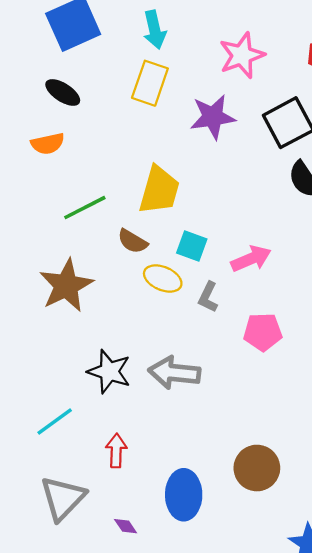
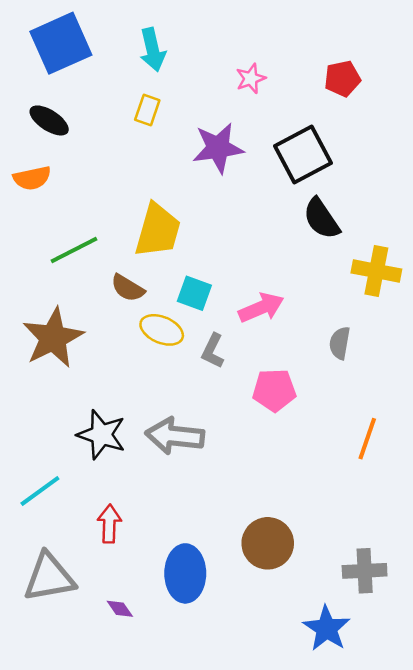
pink star: (242, 55) -> (251, 79), size x0.6
yellow rectangle: (150, 83) -> (147, 110), size x0.6
gray triangle: (63, 498) -> (49, 577), turned 36

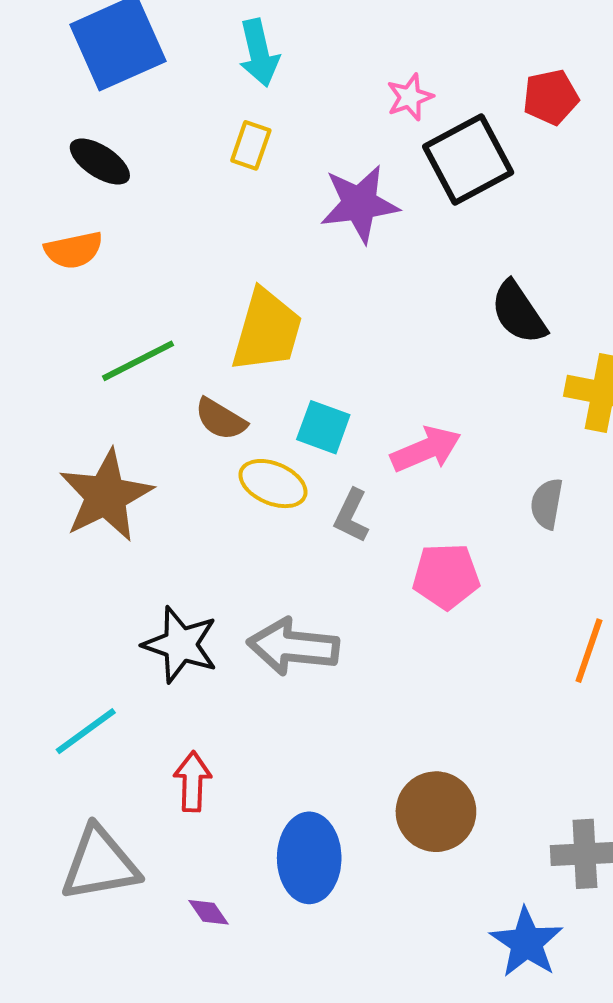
black square: (303, 154) -> (468, 160), moved

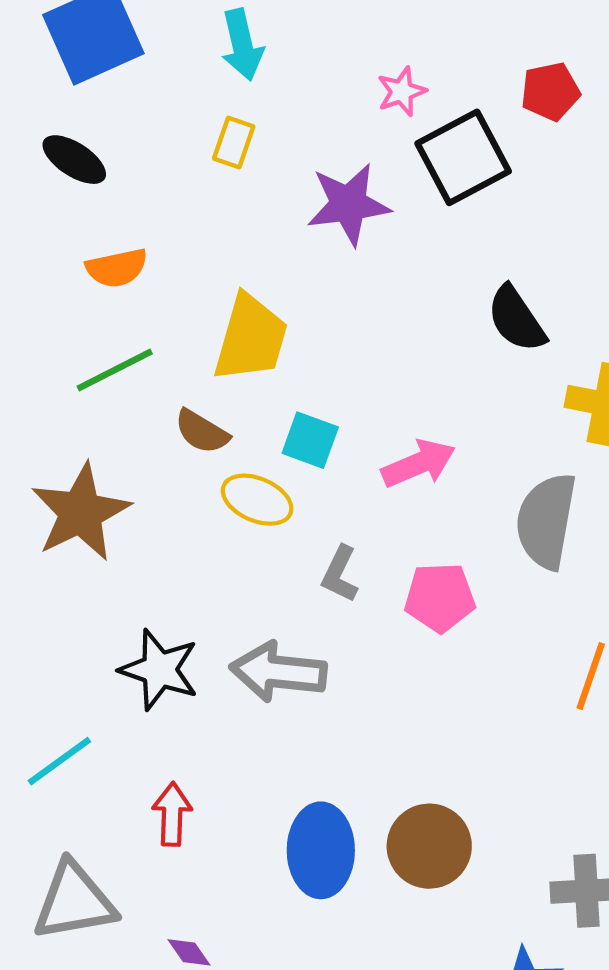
orange semicircle: (74, 250) -> (117, 268), moved
gray semicircle: (547, 504) -> (546, 521), size x1.8
gray L-shape: (351, 516) -> (340, 574), moved
blue ellipse: (309, 858) -> (321, 850), moved

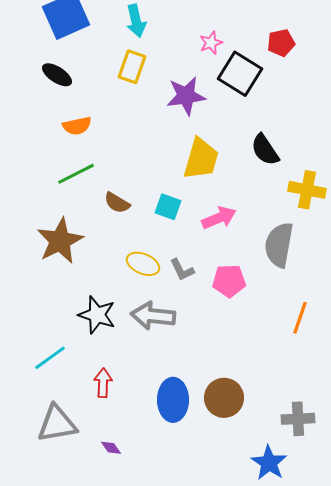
yellow rectangle: (234, 143) -> (132, 67), size x1.4
black square: (463, 157) -> (240, 74), turned -30
yellow trapezoid: (251, 338) -> (201, 159), moved
yellow ellipse: (257, 500) -> (143, 264), moved
gray L-shape: (340, 574) -> (182, 270), turned -52

